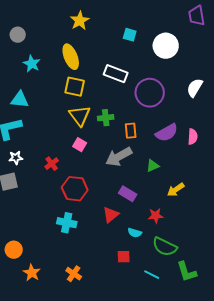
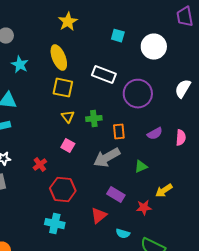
yellow triangle: (80, 116) -> (68, 117), size x0.6
purple semicircle: (167, 133) -> (155, 134), size x0.7
red star: (156, 216) -> (144, 208), moved

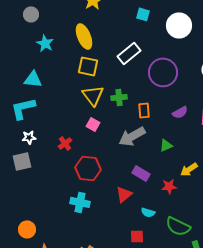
white rectangle: (104, 75) -> (129, 53), turned -60
yellow triangle: (68, 117) -> (93, 95), size x1.6

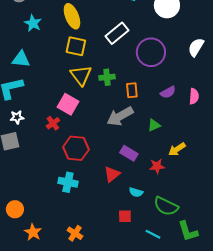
pink square: (93, 124) -> (68, 104), moved, size x1.5

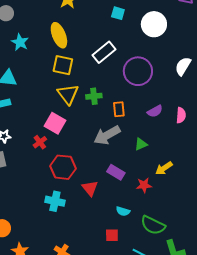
red triangle: (112, 174) -> (90, 188), moved, turned -30

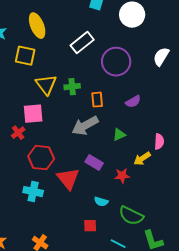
yellow square: (63, 65) -> (25, 56), moved
pink semicircle: (181, 115) -> (159, 142), moved
pink square: (55, 123) -> (33, 114), turned -35
red triangle: (90, 188) -> (68, 179), size x1.4

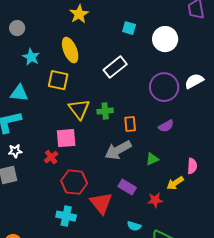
white semicircle: (161, 57) -> (194, 81), turned 30
purple circle: (116, 62) -> (164, 87), moved

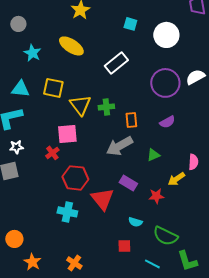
yellow ellipse: (70, 50) -> (71, 46), turned -35
yellow square: (58, 80) -> (53, 88), moved

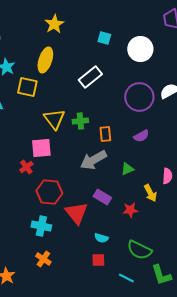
yellow ellipse: (71, 46) -> (45, 60), turned 75
yellow square: (53, 88) -> (27, 87), moved
yellow arrow: (176, 179) -> (150, 193), turned -84
cyan semicircle: (135, 222) -> (101, 238), moved
orange cross: (74, 263) -> (43, 259), moved

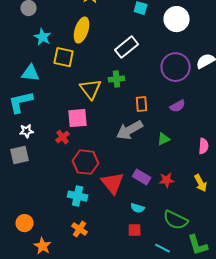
green cross: (80, 121) -> (117, 79), moved
yellow arrow: (150, 193) -> (201, 183), moved
purple rectangle: (102, 197) -> (142, 177), moved

